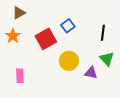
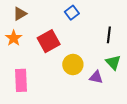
blue square: (68, 26) -> (72, 13), moved
pink rectangle: (20, 76) -> (21, 80), size x1.5

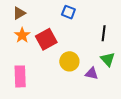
blue square: (72, 13) -> (68, 12), turned -32
orange star: (14, 38) -> (22, 35), moved

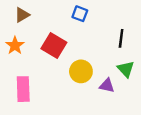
orange star: (22, 35) -> (15, 45), moved
red square: (46, 39) -> (54, 45), turned -30

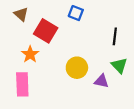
brown triangle: (22, 15) -> (21, 14), turned -48
orange star: (15, 45) -> (30, 54), moved
red square: (54, 45) -> (46, 31), moved

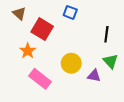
pink rectangle: (22, 84) -> (40, 79), moved, turned -50

